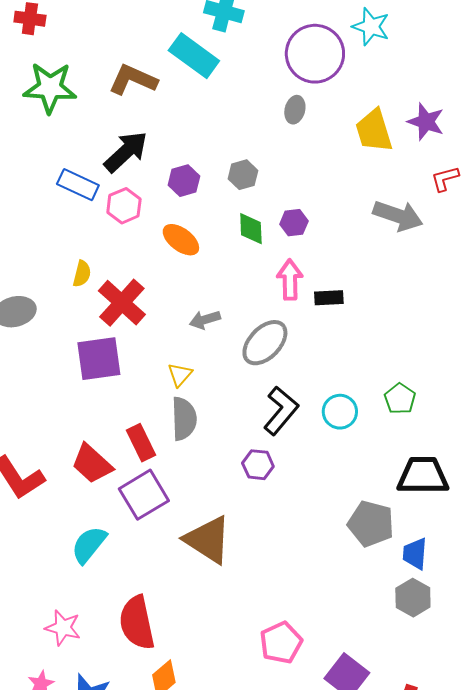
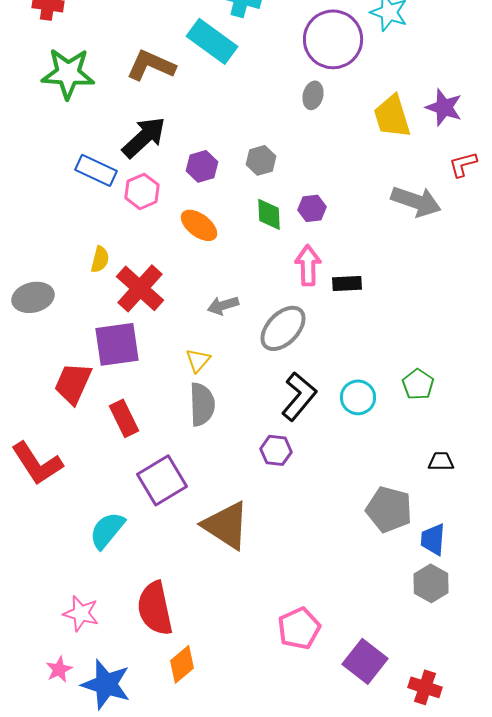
red rectangle: (141, 443) -> (124, 418), moved
red trapezoid: (92, 464) -> (73, 383), moved, turned 72
black trapezoid: (423, 476) -> (441, 461), size x0.5

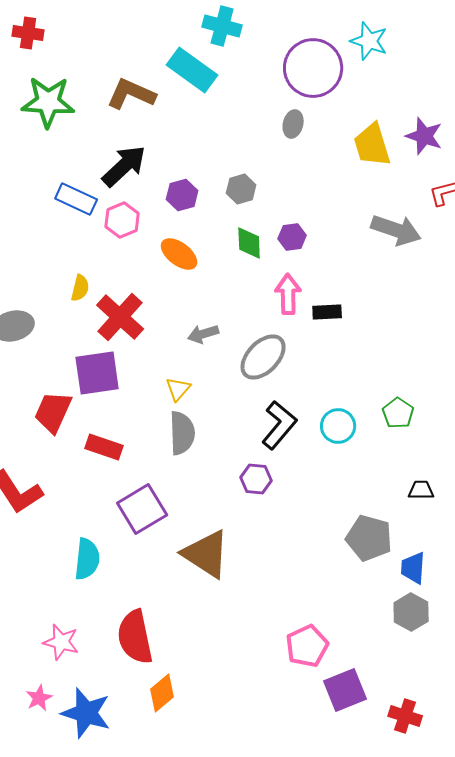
red rectangle: (124, 418) -> (104, 447), turned -45
cyan semicircle: (107, 530) -> (87, 559), turned 147
pink pentagon: (299, 628) -> (307, 646), moved
purple square: (365, 661) -> (345, 690), turned 30

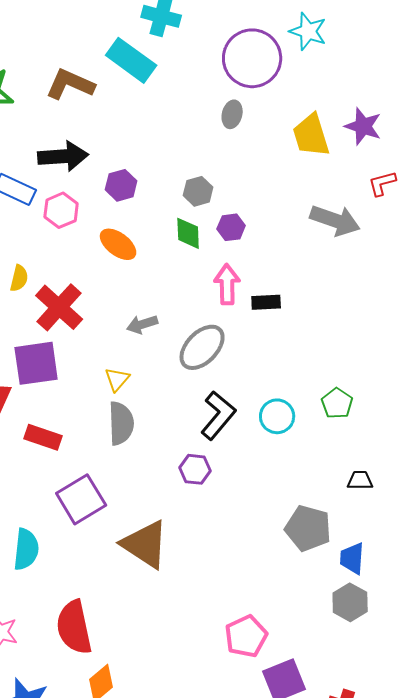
black arrow: (124, 166) -> (63, 156), turned 39
gray hexagon: (241, 189) -> (198, 191), moved

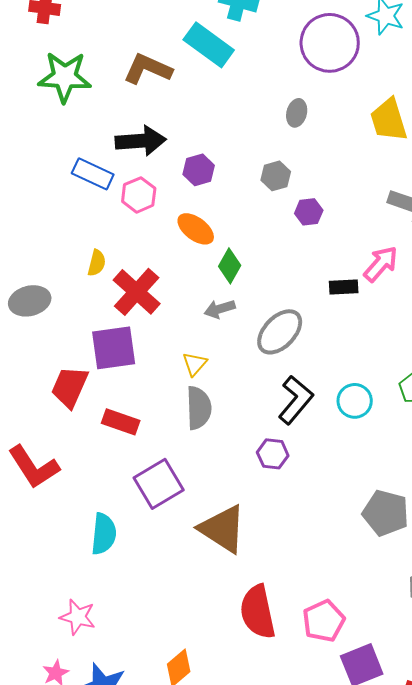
gray ellipse: (232, 114) -> (297, 113), moved
green diamond: (188, 233) -> (230, 266), moved, turned 32
pink arrow: (227, 284) -> (381, 264), moved, turned 42
red semicircle: (74, 627) -> (258, 612), moved

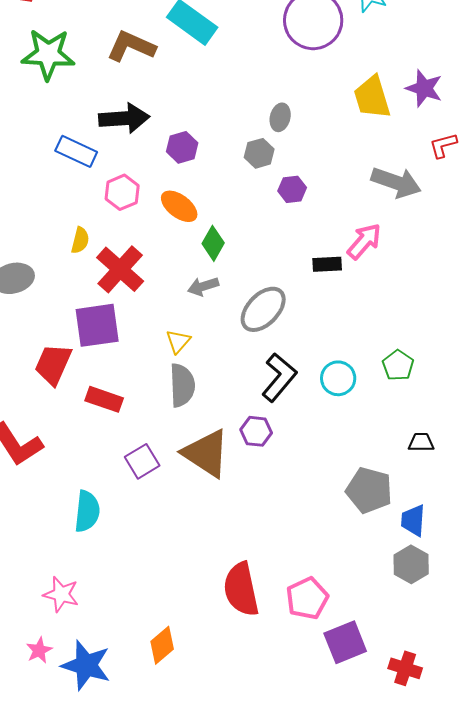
gray ellipse: (297, 113) -> (280, 117), moved
pink hexagon: (139, 195) -> (122, 192), moved
purple square: (159, 484) -> (142, 461), size x0.7
brown triangle: (223, 529) -> (206, 453), moved

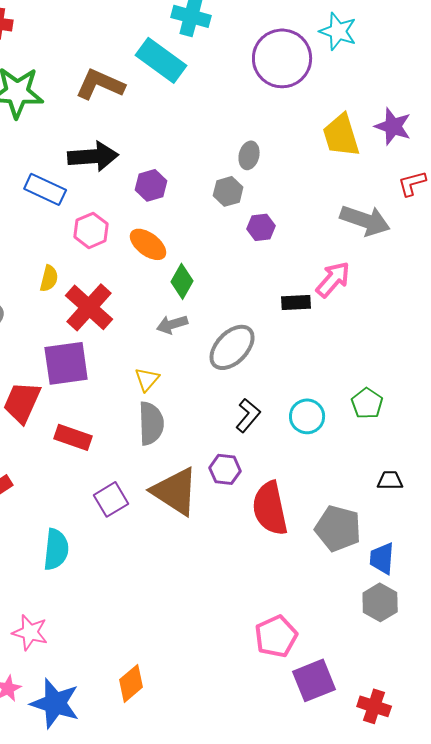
black L-shape: (279, 377) -> (248, 415), size x0.7
red semicircle: (241, 589) -> (270, 508), moved

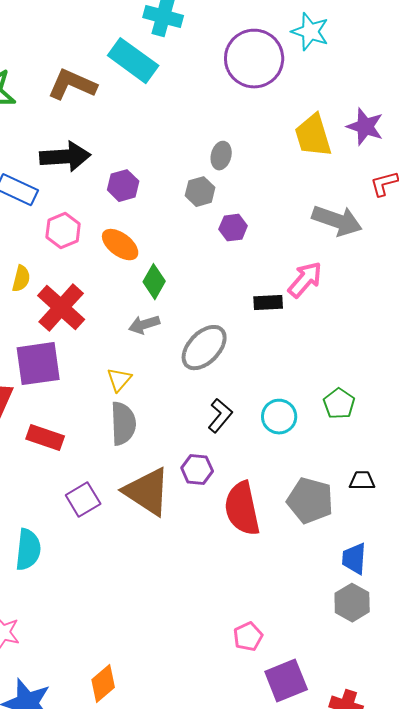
gray pentagon: (338, 528) -> (310, 501), moved
pink pentagon: (276, 636) -> (248, 637), size x0.7

